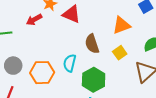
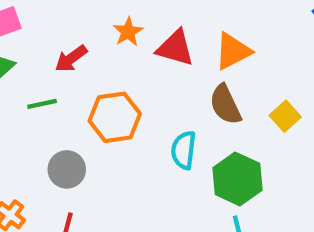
red arrow: (34, 20) -> (71, 59), moved
orange triangle: (121, 25) -> (233, 51), moved
orange hexagon: (42, 73) -> (115, 117), moved

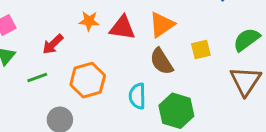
orange star: (128, 32) -> (89, 21), turned -30
yellow square: (285, 116) -> (201, 50), moved, turned 36

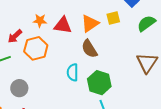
green semicircle: (246, 40) -> (146, 23), moved
yellow square: (201, 50) -> (113, 18), moved
orange hexagon: (88, 80) -> (36, 48), moved

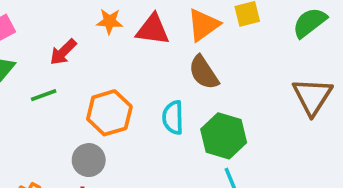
orange hexagon: (36, 48) -> (109, 113), moved
gray circle: (19, 88) -> (89, 160), moved

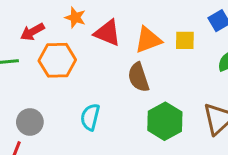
orange hexagon: (109, 113) -> (57, 60), moved
cyan semicircle: (173, 118) -> (90, 117), moved
green hexagon: (224, 136) -> (165, 121), moved

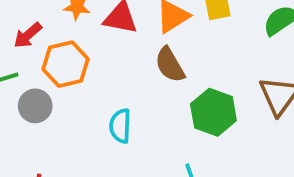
gray circle: (30, 122) -> (35, 106), moved

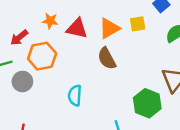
green hexagon: (213, 112) -> (147, 103), moved

